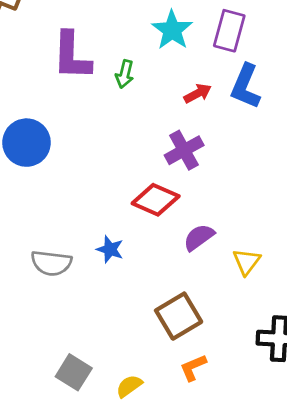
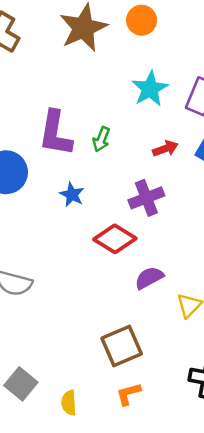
purple L-shape: (72, 56) -> (55, 133), moved
green arrow: (125, 74) -> (101, 139), moved
blue star: (110, 249) -> (72, 195), moved
yellow semicircle: (129, 386) -> (69, 403), turned -65

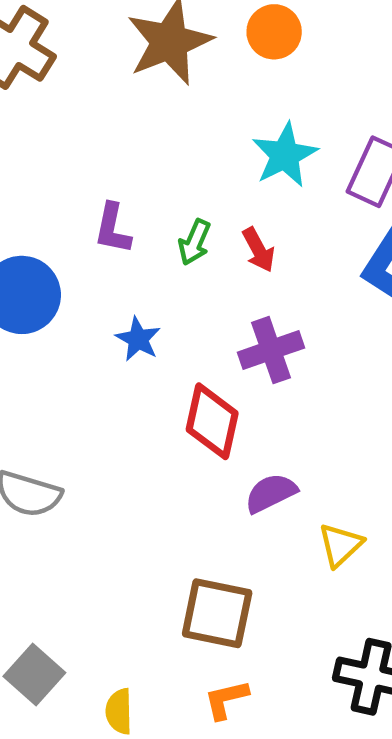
purple L-shape: (55, 133) -> (113, 229), size x0.6
red arrow: (165, 149) -> (259, 250), moved, turned 80
red diamond: (115, 239) -> (212, 421), turned 69
brown square: (122, 346) -> (217, 613), turned 33

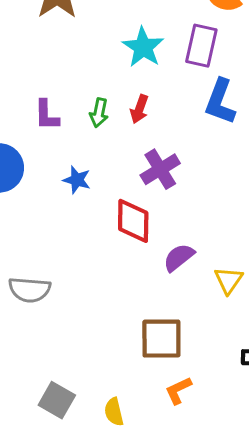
red arrow: (259, 250) -> (139, 109), turned 60

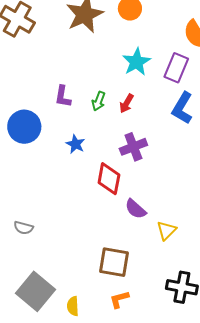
purple semicircle: (179, 257) -> (136, 209), turned -110
gray semicircle: (30, 290) -> (24, 228), moved, size x0.7
gray square: (57, 400) -> (36, 291), size x1.5

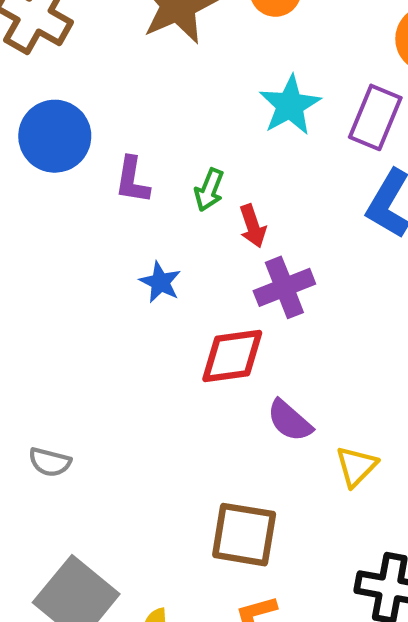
red arrow: (126, 103) -> (253, 226), moved, turned -48
blue circle: (24, 127) -> (55, 136), moved
red diamond: (109, 179) -> (232, 356), turned 72

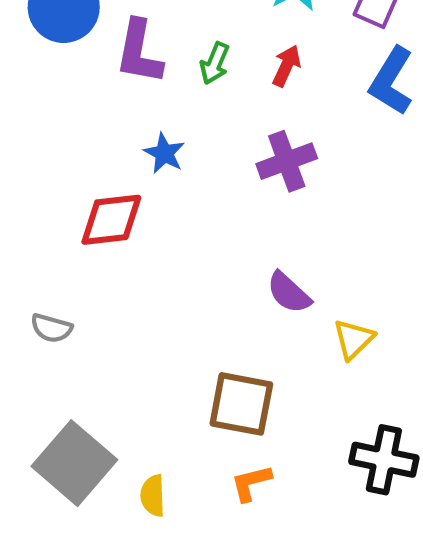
purple L-shape: (132, 180) -> (139, 52), size x1.4
red arrow: (253, 226) -> (286, 66), moved, turned -138
red diamond: (232, 356) -> (111, 220), moved

